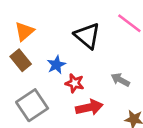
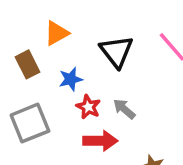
orange triangle: (24, 31) -> (57, 33), moved
gray arrow: (120, 80) -> (124, 109), moved

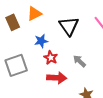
brown rectangle: (28, 64) -> (13, 22), moved
gray arrow: (124, 109) -> (79, 61), moved

